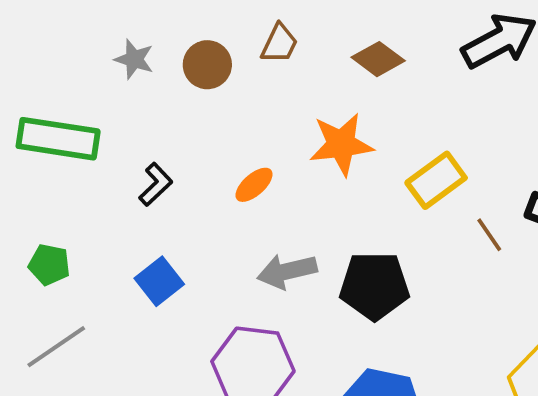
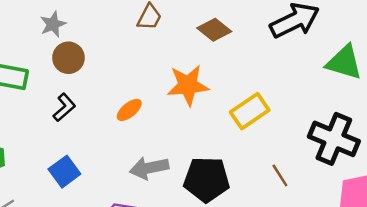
gray star: (134, 59) -> (53, 24), turned 30
brown circle: (207, 65) -> (68, 58), moved
brown line: (489, 235) -> (280, 176), moved

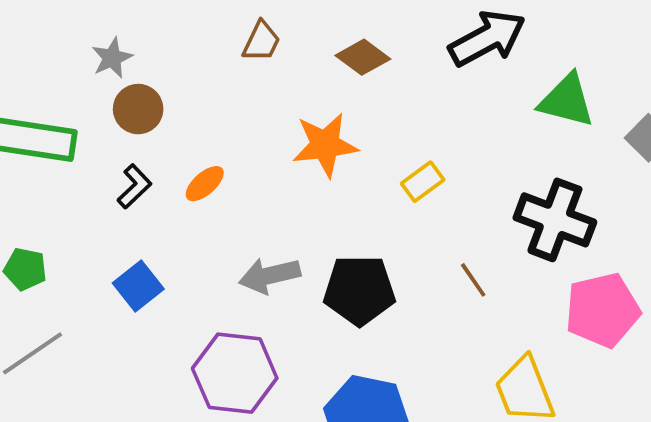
orange ellipse: (129, 110) -> (205, 184), moved
yellow rectangle: (250, 111) -> (423, 182), size x0.7

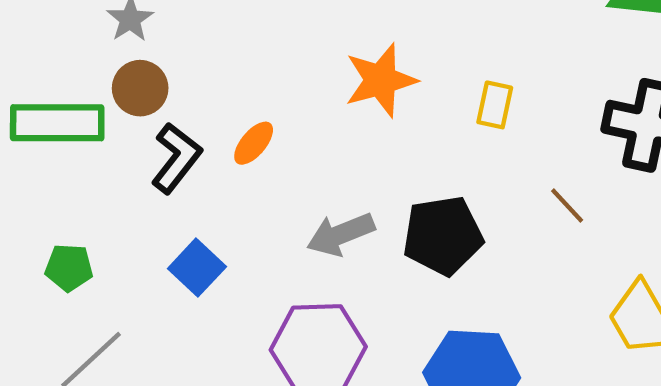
brown circle: (138, 109) -> (140, 88), moved
yellow rectangle: (423, 182) -> (495, 105), turned -33
black L-shape: (134, 186) -> (176, 158), size x1.4

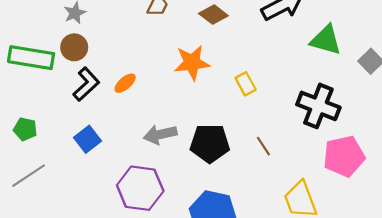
yellow rectangle: (495, 105) -> (246, 84), turned -50
brown line: (567, 205) -> (263, 146), moved

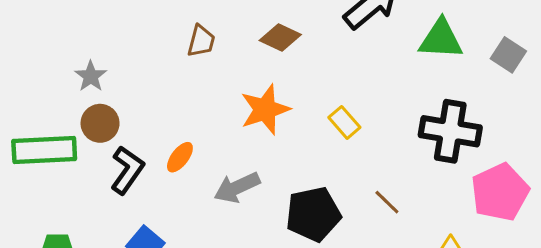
gray arrow: (160, 134) -> (237, 187), moved

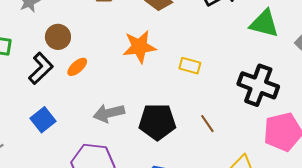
yellow rectangle: (344, 122) -> (190, 66), turned -45
brown circle: (100, 123) -> (58, 37), moved
gray arrow: (237, 187) -> (109, 113), moved

